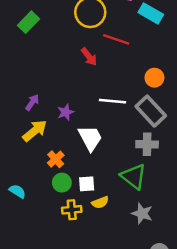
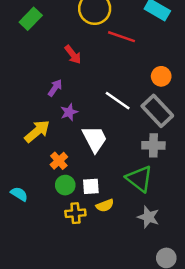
red arrow: (89, 57) -> (73, 55), moved
white line: (112, 101) -> (118, 101), turned 30
purple arrow: (32, 102) -> (55, 88), moved

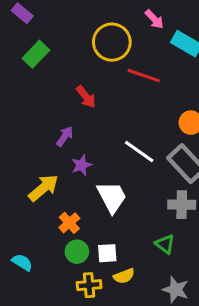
green triangle: (139, 179) -> (165, 244), size x0.6

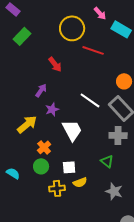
green circle: (77, 252) -> (41, 166), moved

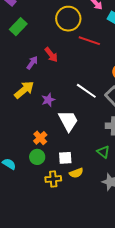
purple arrow: (41, 90) -> (32, 63), moved
yellow arrow: (27, 124) -> (24, 90), moved

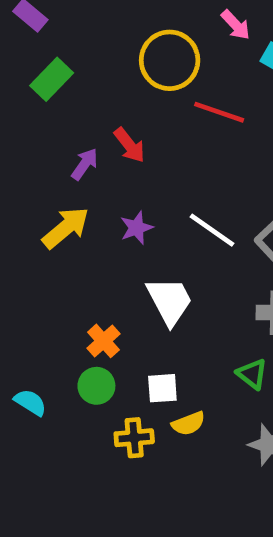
purple star: (48, 100) -> (137, 228), moved

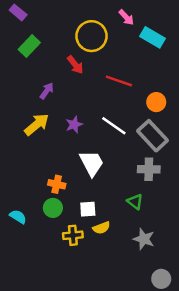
red line: (219, 112) -> (119, 81), moved
red arrow: (129, 145) -> (75, 65), moved
orange cross: (104, 341) -> (57, 184), turned -35

